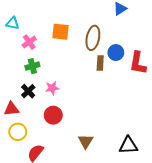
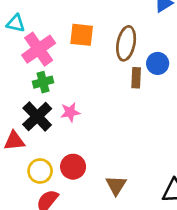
pink cross: (29, 42) -> (39, 49), size x1.6
black cross: (28, 91) -> (37, 116), size x1.5
red circle: (53, 115) -> (73, 167), moved
yellow circle: (18, 132) -> (40, 171), moved

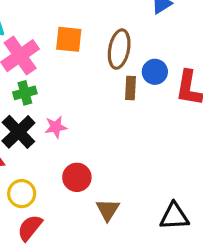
red circle: (73, 167) -> (77, 177), moved

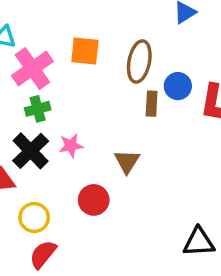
brown triangle: (108, 210) -> (127, 161), moved

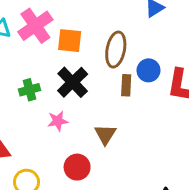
pink cross: (32, 69) -> (35, 26), moved
black cross: (31, 151) -> (73, 82), moved

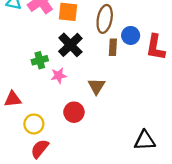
green cross: (29, 90) -> (40, 60), moved

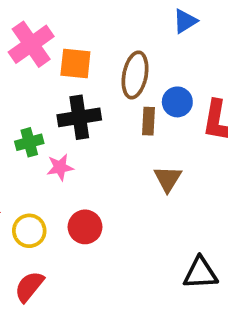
black cross: (70, 45) -> (79, 117), turned 35
brown triangle: (96, 86) -> (168, 179), moved
yellow circle: (34, 124) -> (29, 231), moved

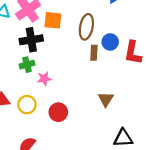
black cross: (79, 117) -> (31, 40), moved
brown triangle: (168, 179) -> (106, 99), moved
yellow circle: (29, 231) -> (27, 105), moved

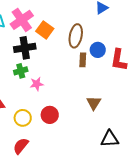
orange square: (53, 20) -> (45, 30), turned 30
yellow circle: (27, 105) -> (23, 118), moved

